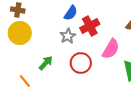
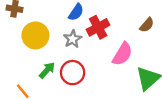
yellow circle: (20, 33) -> (35, 35), moved
red circle: (81, 63) -> (73, 73), moved

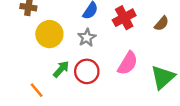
red cross: (98, 27) -> (124, 18), moved
pink semicircle: (122, 54) -> (128, 63), moved

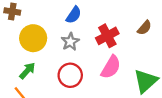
red cross: (124, 18) -> (107, 36), moved
green arrow: (61, 69) -> (27, 71), moved

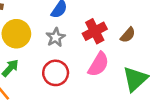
brown semicircle: (144, 28) -> (128, 35), moved

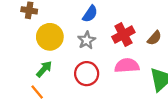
pink semicircle: (98, 64) -> (127, 66), turned -125

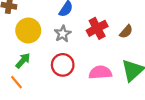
pink semicircle: (127, 66) -> (100, 72), moved

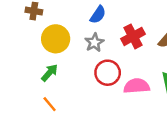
red circle: (63, 65) -> (108, 73), moved
orange line: (16, 82) -> (50, 104), moved

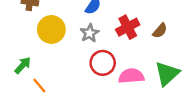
green arrow: (50, 73) -> (23, 65), moved
orange line: (50, 104) -> (39, 86), moved

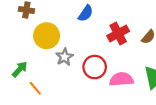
gray star: (90, 33) -> (64, 57), moved

